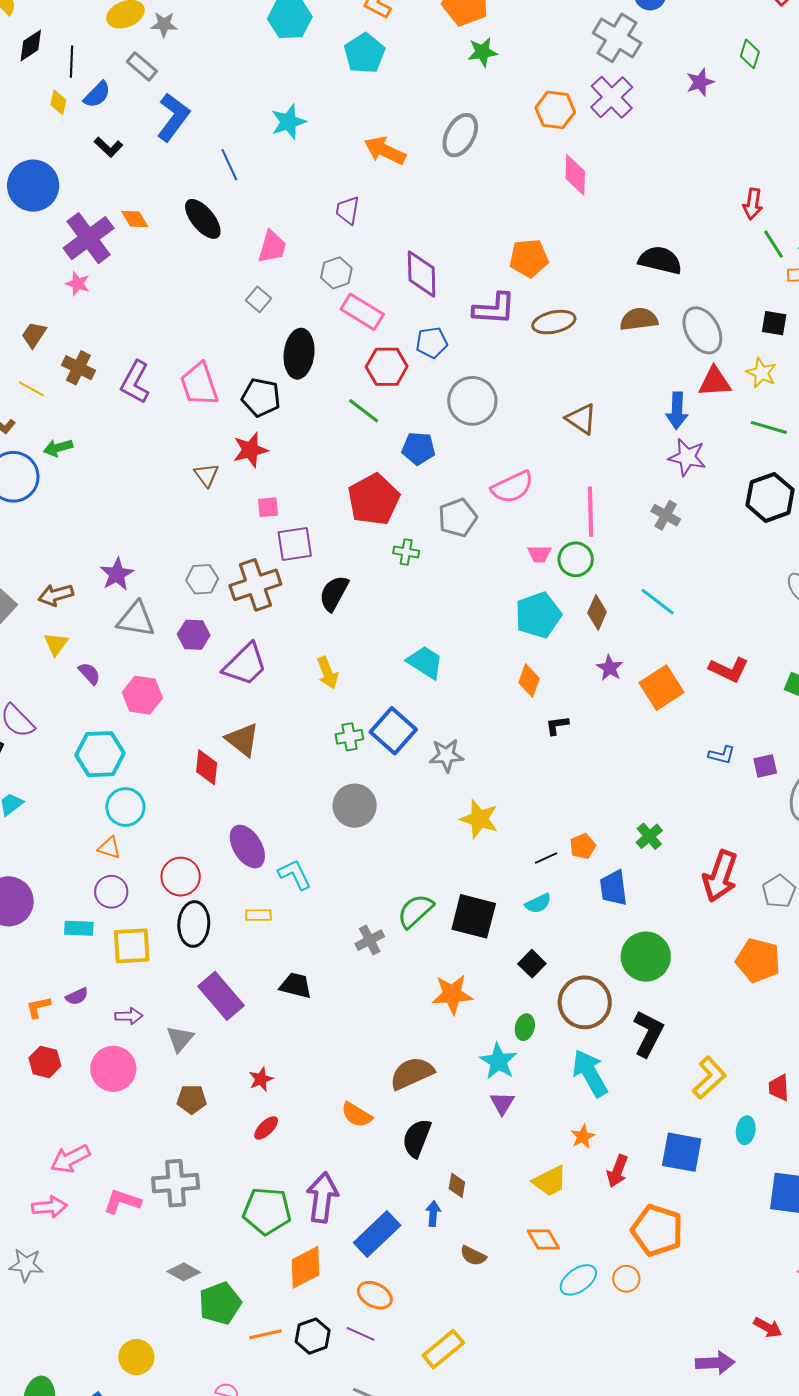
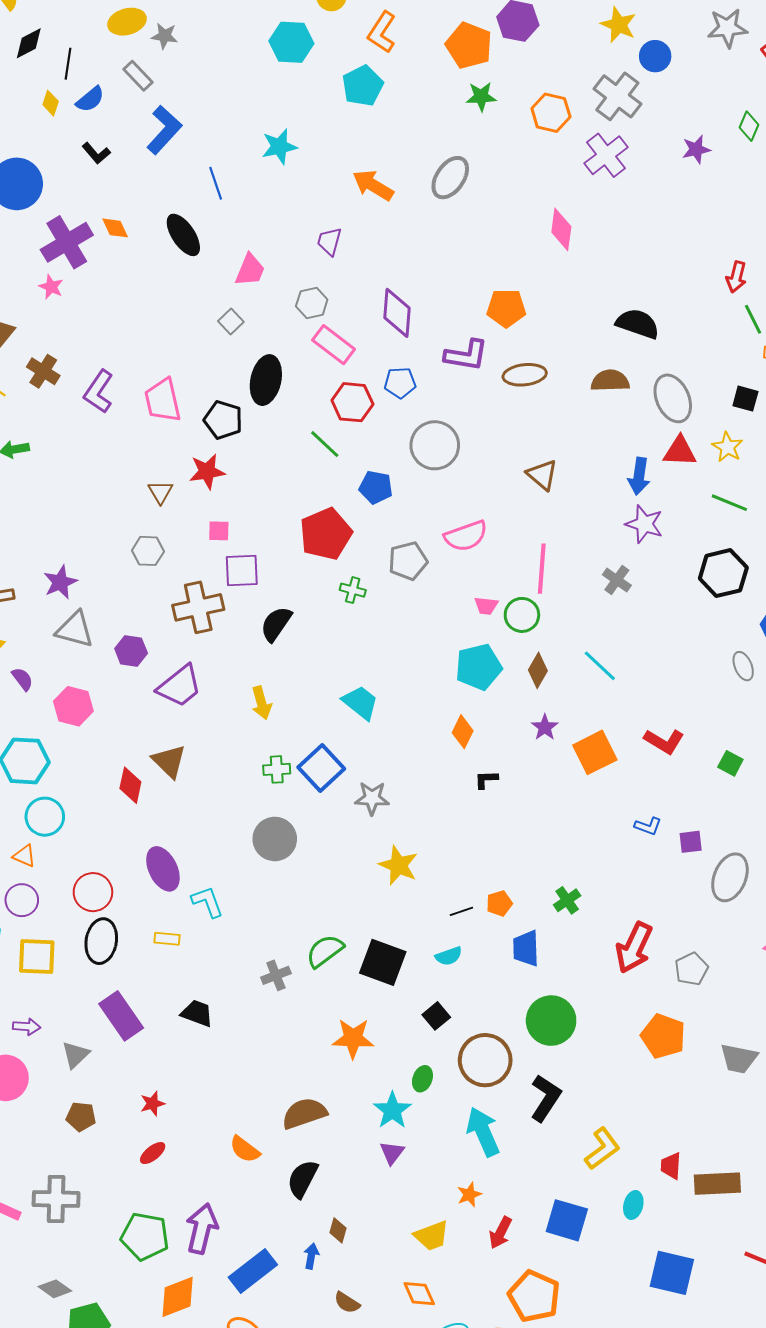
orange hexagon: (555, 110) -> (551, 113), moved
gray hexagon: (202, 579) -> (148, 551), moved

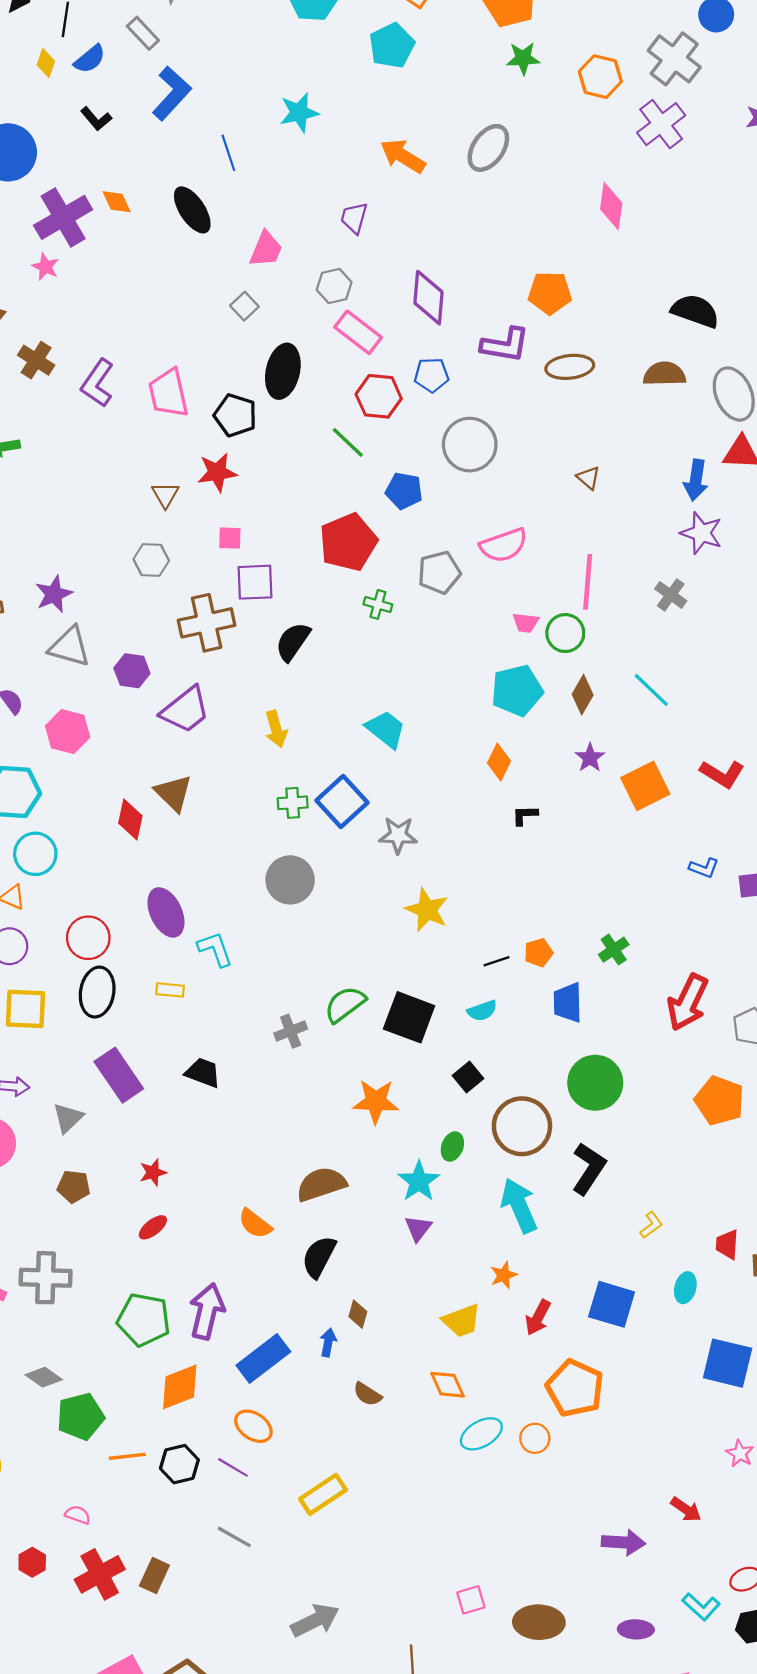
brown triangle: (542, 475) -> (589, 478), size x0.7
yellow L-shape: (602, 1149) -> (651, 1225), size x0.6

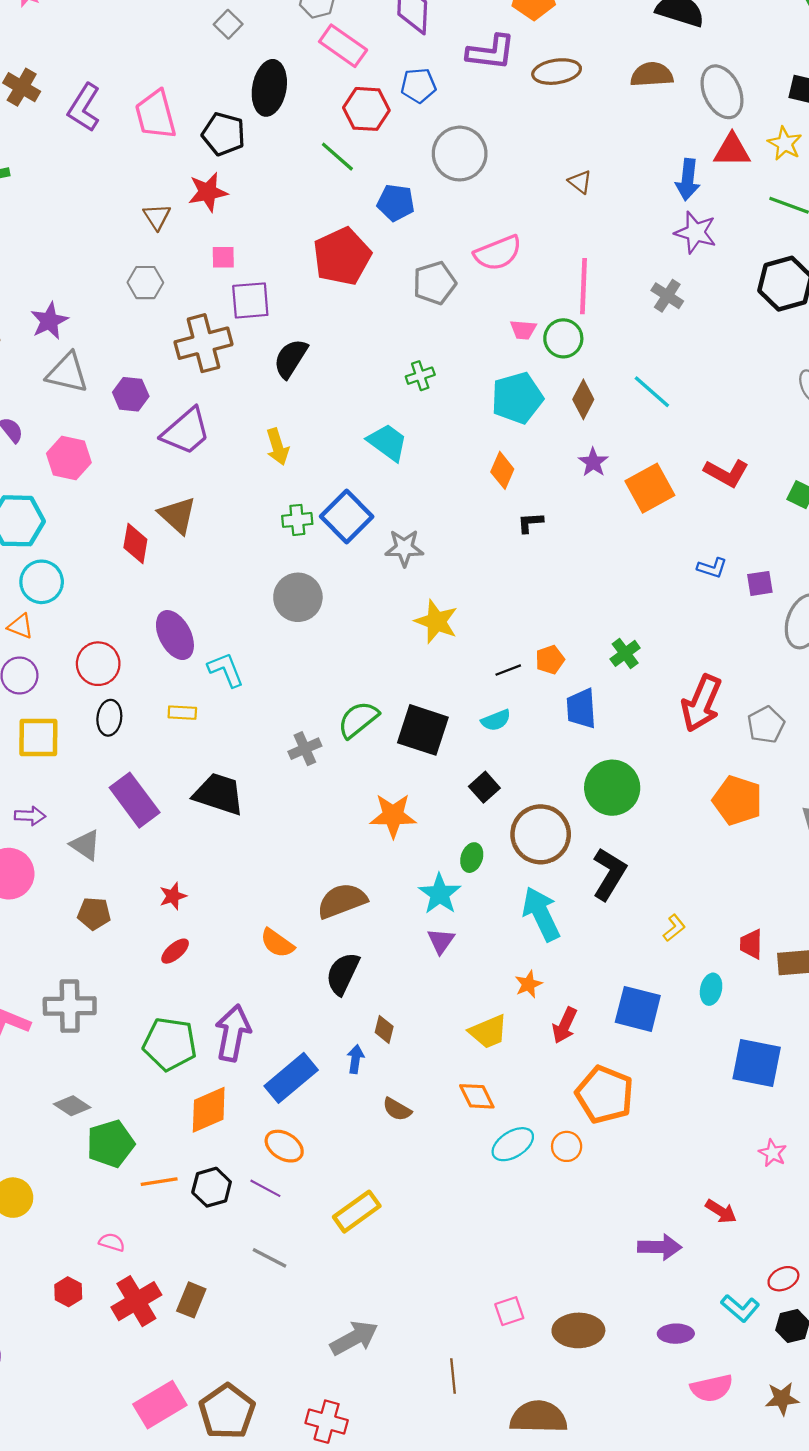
green cross: (378, 604) -> (420, 376), moved, turned -32
black ellipse: (97, 992) -> (109, 718), size x0.7
black trapezoid: (203, 1073) -> (219, 794), size x1.4
gray triangle: (68, 1118) -> (85, 845), turned -40

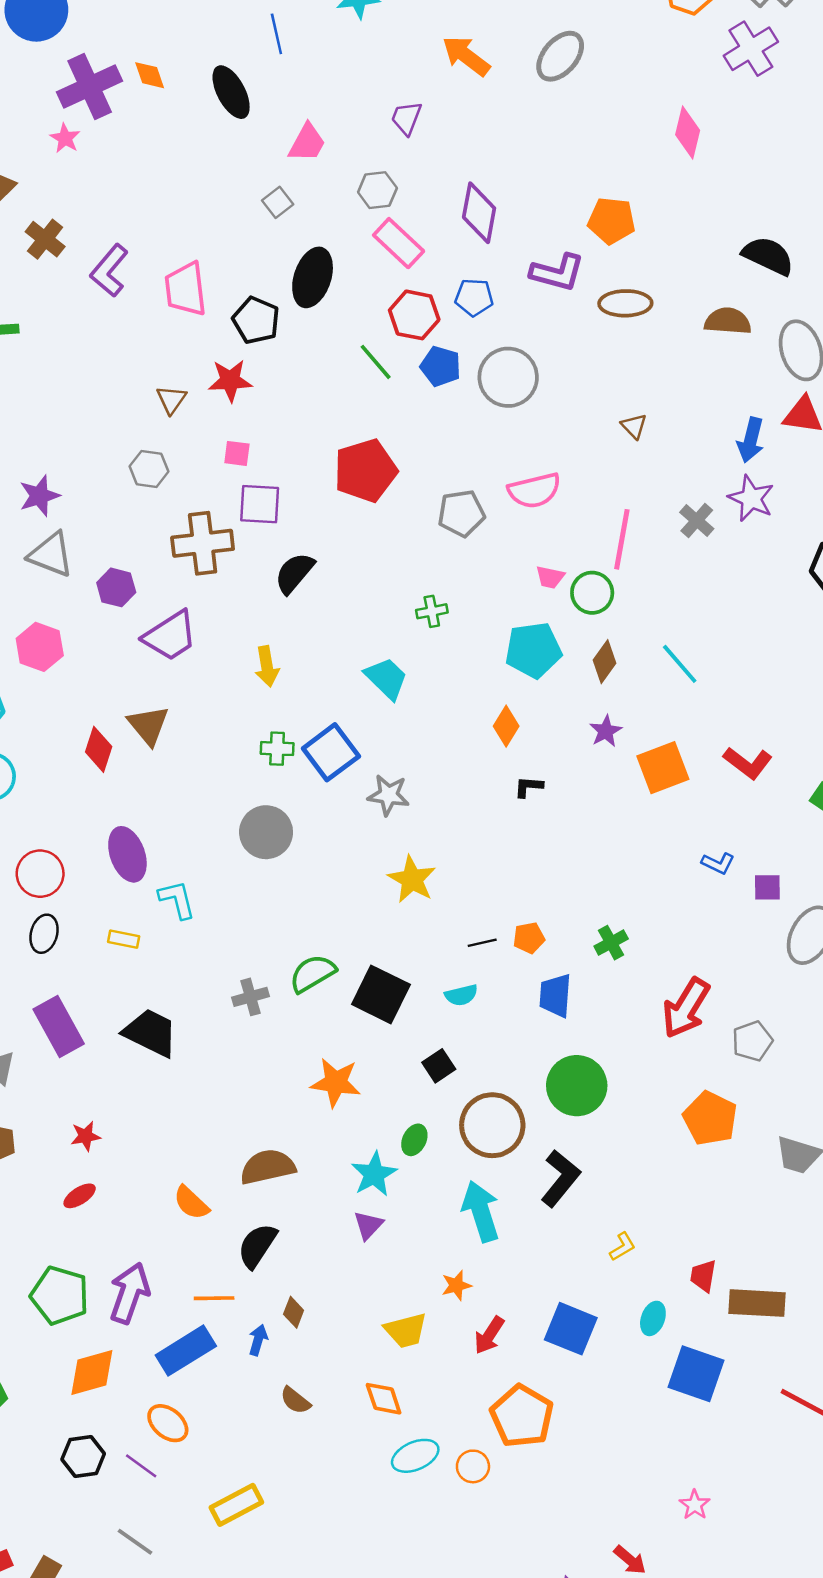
blue pentagon: (396, 203) -> (441, 366), moved
gray cross: (667, 296) -> (697, 520), moved
blue square: (757, 1063) -> (696, 1374), moved
orange line: (159, 1182) -> (214, 1298), moved

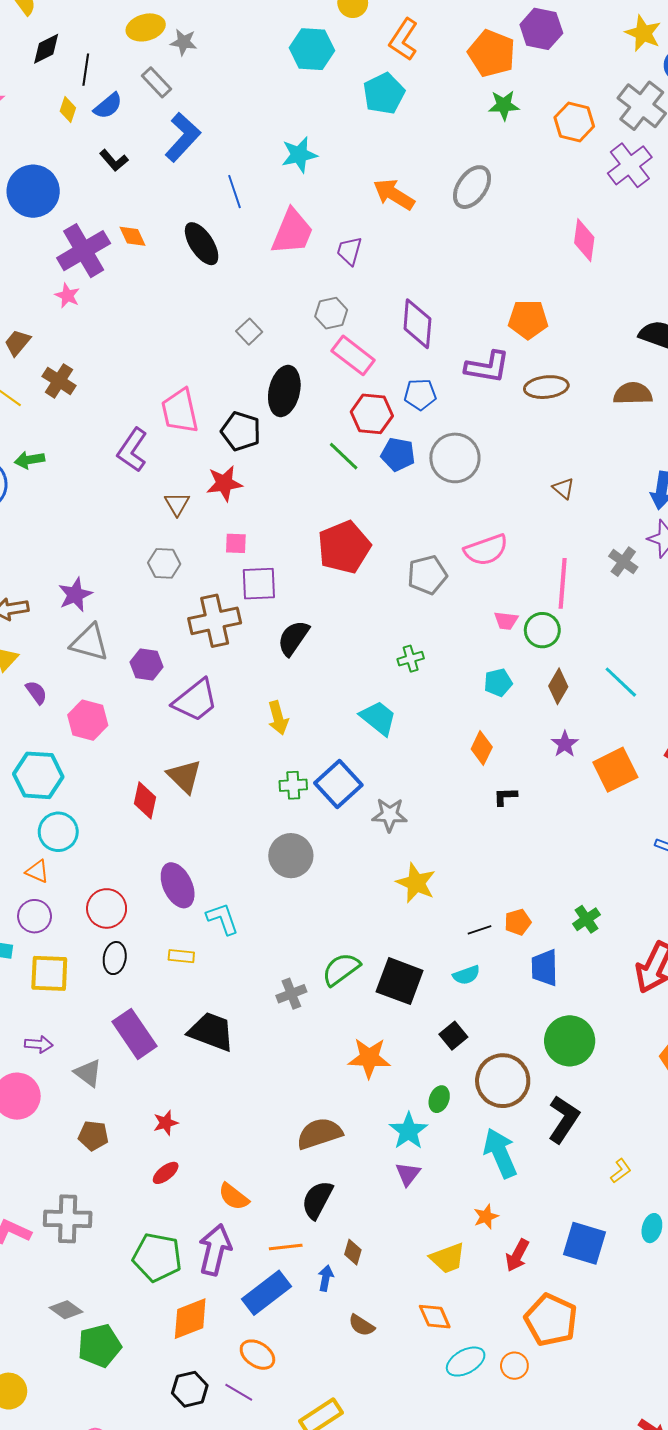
pink trapezoid: (307, 143) -> (292, 232), moved, size x1.4
purple L-shape: (109, 271) -> (132, 450), moved
cyan pentagon: (533, 650) -> (498, 683), size x0.6
orange semicircle: (191, 1203) -> (234, 1197), moved

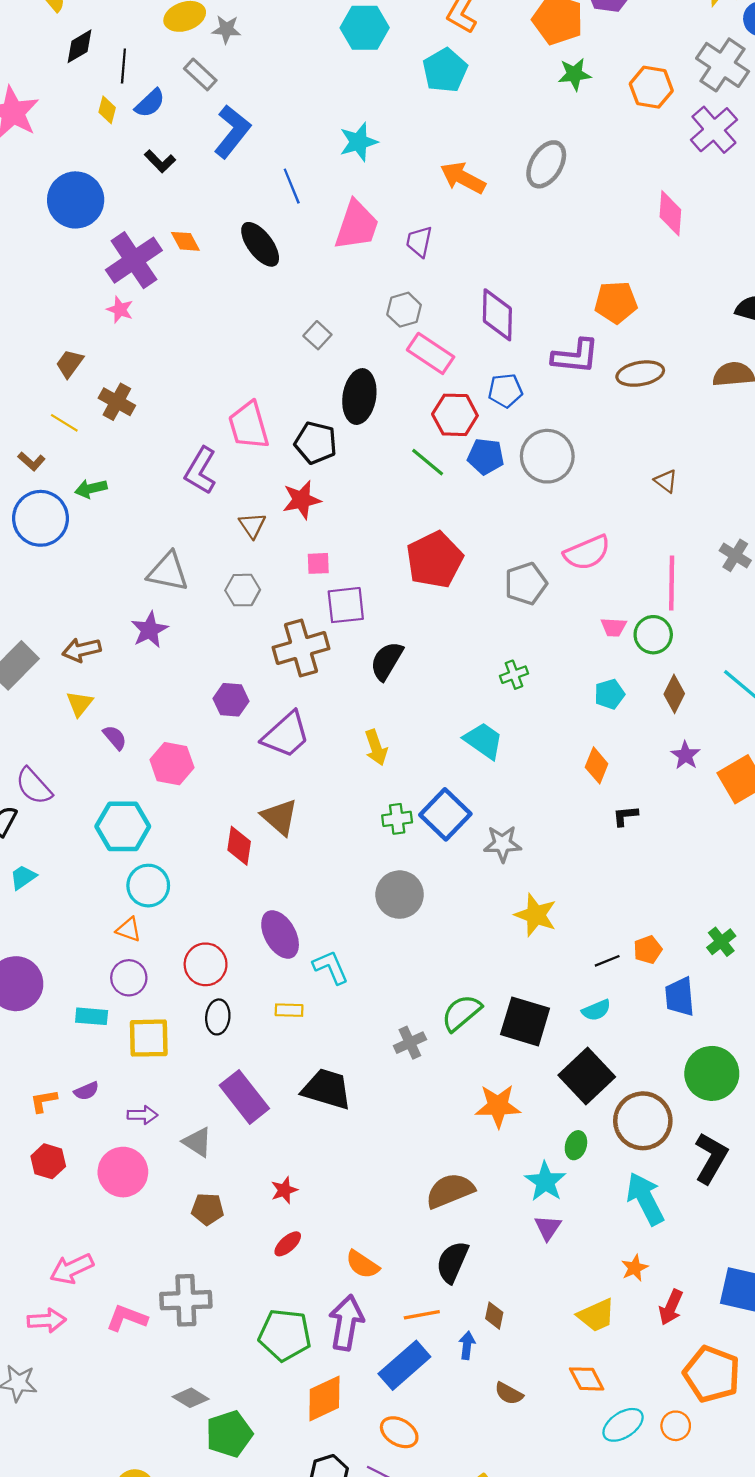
gray triangle: (90, 643) -> (168, 572), moved
black square: (453, 1036) -> (587, 1076), size x1.8

